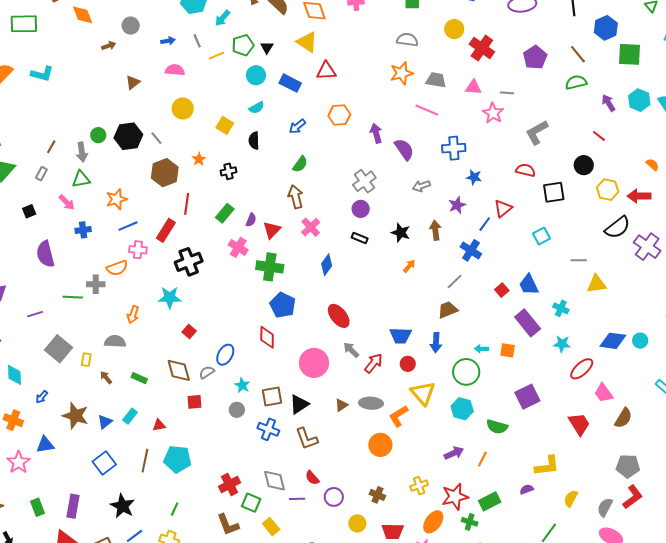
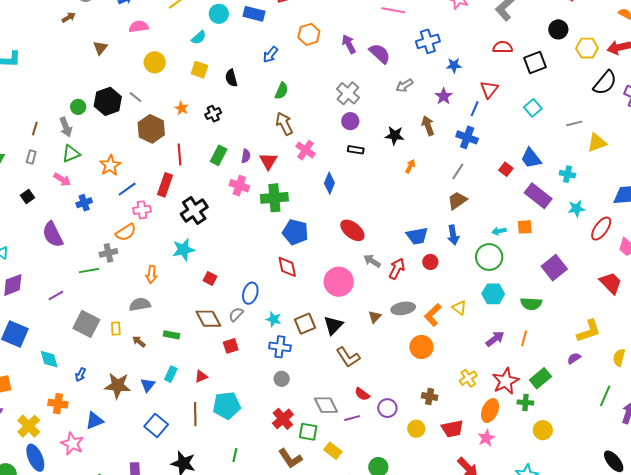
cyan semicircle: (257, 108) -> (199, 38), moved
yellow triangle: (423, 393) -> (459, 308), moved, size x0.6
gray circle: (237, 410) -> (282, 379), moved
blue cross: (268, 429) -> (280, 347), moved

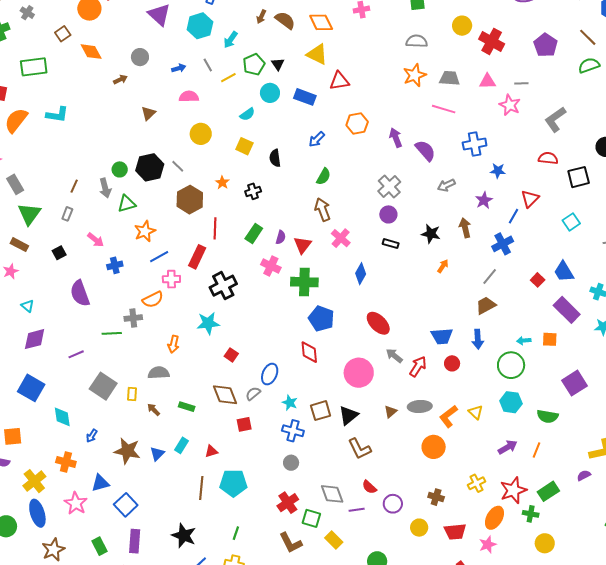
blue cross: (467, 137) -> (503, 244), turned 35
green triangle: (71, 154) -> (127, 204), moved
blue square: (156, 425) -> (126, 505), moved

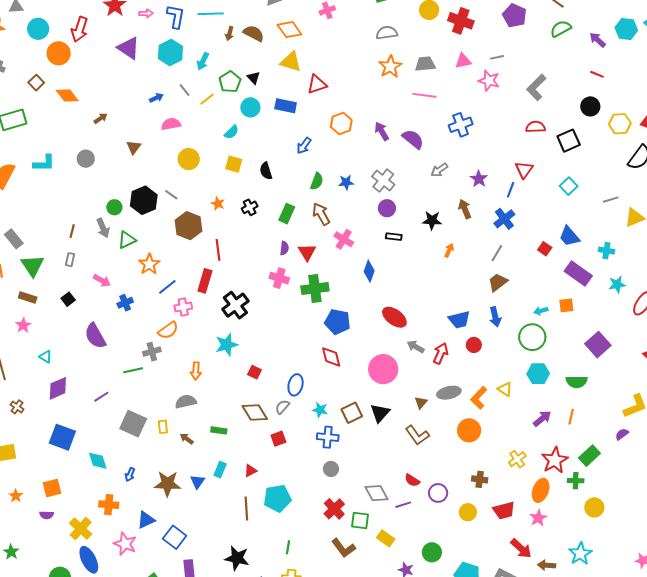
gray circle: (140, 57) -> (86, 159), moved
blue star: (498, 171) -> (346, 182), moved
green rectangle: (254, 233) -> (287, 214), moved
brown L-shape: (359, 449) -> (417, 435), moved

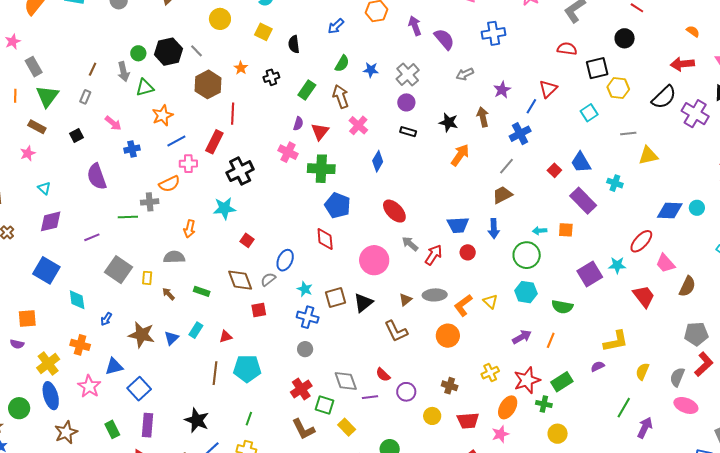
yellow hexagon: (620, 124) -> (618, 88), moved
orange arrow: (449, 250) -> (460, 155), size x1.6
cyan star: (617, 284) -> (617, 265), moved

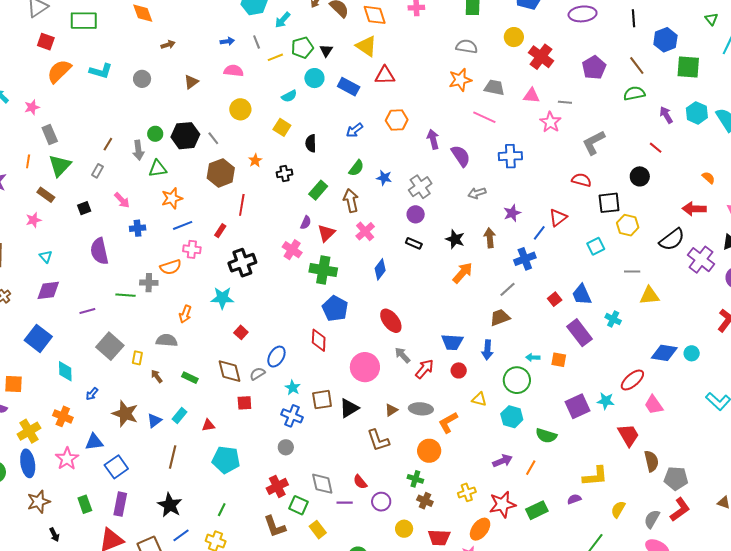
red rectangle: (214, 142) -> (220, 231), size x0.6
brown semicircle: (687, 286) -> (651, 461), moved, turned -45
yellow triangle: (490, 301) -> (479, 399), moved, turned -35
brown line: (215, 373) -> (173, 457), moved
green cross: (544, 404) -> (415, 479), moved

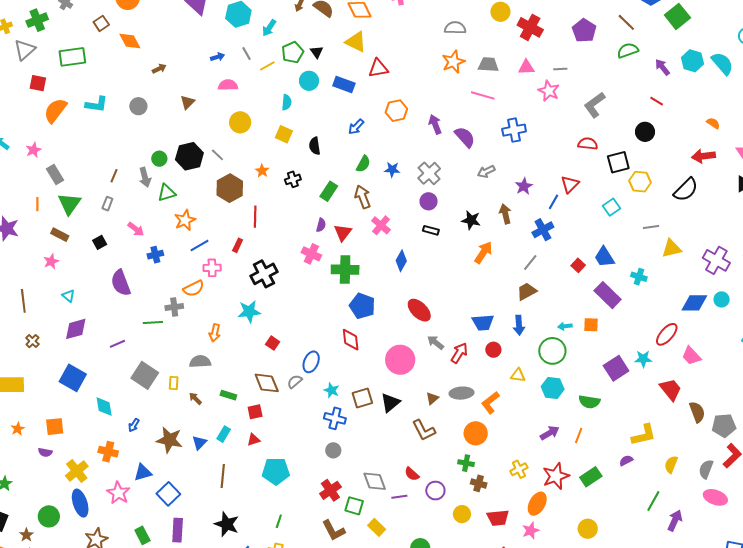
green square: (688, 67) -> (677, 16), turned -35
cyan semicircle: (289, 96) -> (287, 102), turned -49
purple cross: (701, 260) -> (716, 260), moved
red square: (244, 403) -> (255, 412), moved

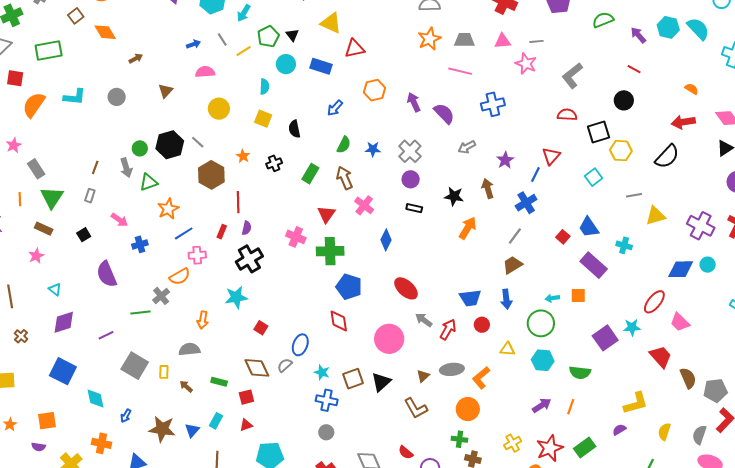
purple semicircle: (321, 225) -> (247, 228), moved
gray cross: (174, 307) -> (161, 296), turned -30

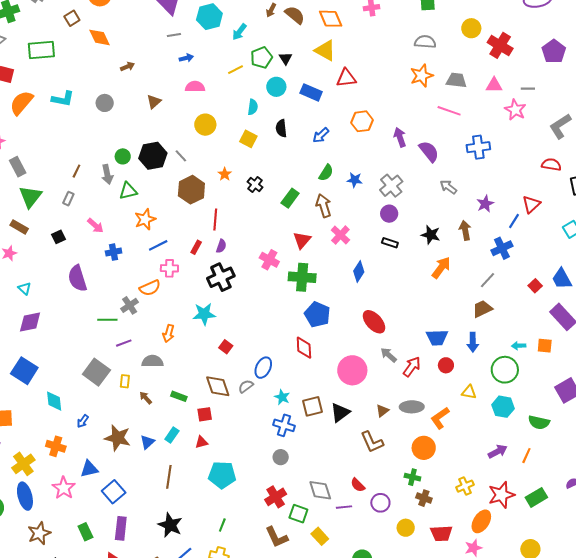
gray line: (222, 40) -> (174, 35), moved, turned -72
black semicircle: (294, 129) -> (281, 128), moved
gray arrow: (467, 147) -> (448, 187), turned 60
black cross: (274, 163) -> (255, 184), turned -35
purple line: (106, 335) -> (124, 343), moved

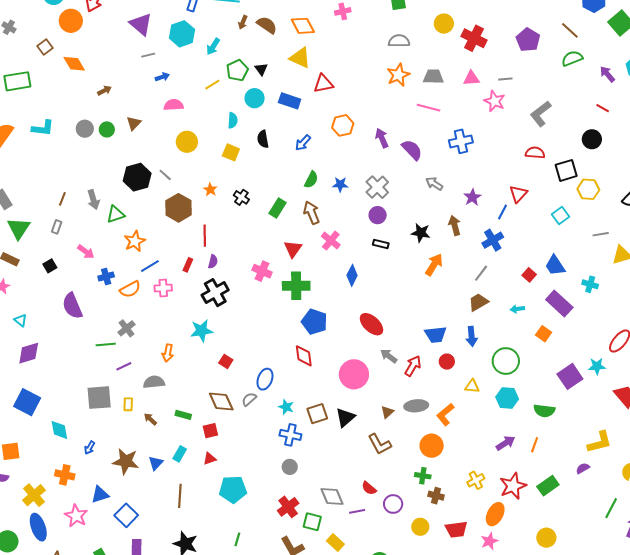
green circle: (123, 156) -> (107, 129), moved
orange semicircle: (150, 288) -> (130, 289), moved
cyan arrow: (519, 346) -> (517, 309), moved
orange square: (545, 346) -> (544, 334), turned 35
gray square: (96, 372) -> (99, 398), turned -36

